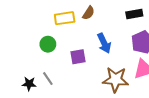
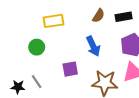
brown semicircle: (88, 13) -> (98, 16), moved
purple square: (78, 57) -> (70, 69), moved

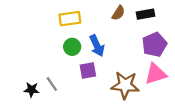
blue arrow: (93, 46) -> (97, 46), moved
green circle: (37, 47) -> (72, 47), moved

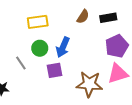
blue arrow: (97, 46) -> (63, 47), turned 48
gray line: (52, 84) -> (21, 63), moved

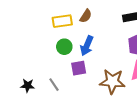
brown semicircle: (83, 17) -> (86, 16), moved
gray line: (21, 63) -> (54, 85), moved

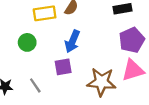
green circle: (64, 47) -> (27, 42), moved

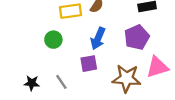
purple pentagon: (132, 40) -> (137, 37), moved

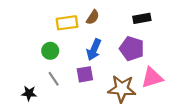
purple pentagon: (137, 37) -> (132, 49), turned -30
gray line: (61, 82) -> (54, 79), moved

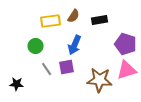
black rectangle: (142, 18) -> (100, 20), moved
purple pentagon: (132, 49) -> (126, 44), moved
gray line: (54, 79) -> (47, 69), moved

